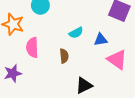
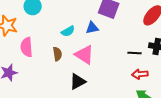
blue triangle: (101, 40) -> (92, 28), moved
pink triangle: (117, 60) -> (84, 55), moved

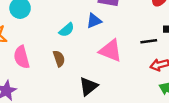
pink triangle: (84, 55) -> (111, 51), moved

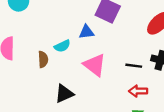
cyan semicircle: (67, 30) -> (62, 46), moved

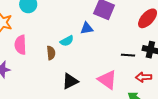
pink triangle: (95, 65) -> (107, 80), moved
red arrow: (138, 91) -> (144, 77), moved

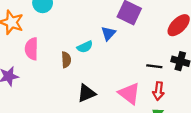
blue triangle: (87, 28) -> (108, 33), turned -40
red arrow: (144, 77) -> (158, 91), moved, turned -84

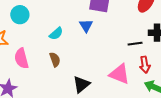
cyan semicircle: (85, 47) -> (56, 34), moved

